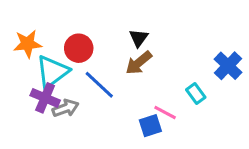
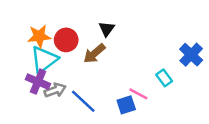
black triangle: (139, 38) -> (107, 29), moved
orange star: (28, 44) -> (39, 36), moved
brown arrow: (139, 63) -> (94, 53), moved
blue line: (99, 85) -> (83, 101), moved

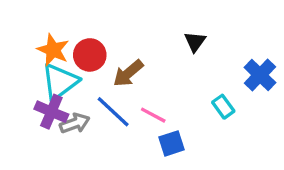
black triangle: (107, 29) -> (195, 42), moved
orange star: (39, 36) -> (53, 50), turned 30
pink line: (138, 94) -> (153, 115), moved
blue line: (83, 101) -> (113, 112), moved

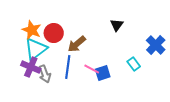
blue line: (113, 112) -> (68, 67), turned 55
gray arrow: (75, 123) -> (45, 74), turned 90
blue square: (172, 143) -> (103, 73), moved

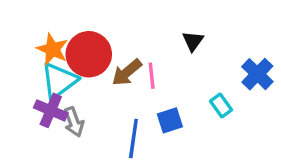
red circle: (54, 33) -> (89, 54), size x1.4
blue line: (68, 67) -> (133, 139), moved
pink line: (92, 69) -> (152, 76), moved, turned 56

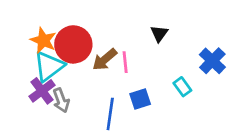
purple cross: (51, 110) -> (42, 91), turned 30

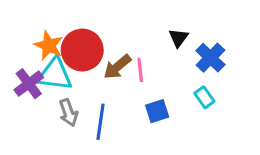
blue cross: (212, 61) -> (210, 58), moved
cyan triangle: (49, 66) -> (55, 74), turned 44
purple cross: (42, 91) -> (29, 84), moved
blue line: (110, 114) -> (101, 122), moved

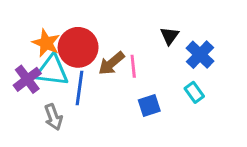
gray arrow: (68, 113) -> (53, 117), moved
blue line: (101, 122) -> (80, 88), moved

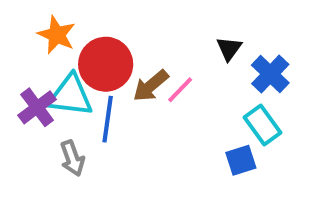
orange star: (46, 43) -> (57, 35), moved
pink line: (133, 66) -> (180, 90), turned 50
cyan rectangle: (194, 92) -> (262, 125), size x1.4
blue square: (149, 105) -> (241, 160), moved

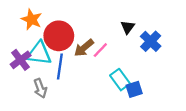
cyan rectangle: (262, 125) -> (120, 80), moved

